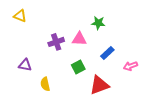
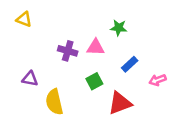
purple cross: (56, 42) -> (68, 51), turned 35
yellow semicircle: (45, 84) -> (54, 102), size x1.5

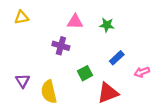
yellow triangle: (24, 19) -> (22, 17), turned -32
pink triangle: (96, 47) -> (75, 22), moved
purple triangle: (30, 79) -> (23, 81), moved, turned 48

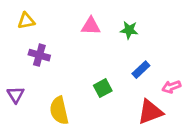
purple cross: (61, 46) -> (39, 55), moved
purple triangle: (23, 81) -> (16, 95), moved
red triangle: (108, 93) -> (150, 112), moved

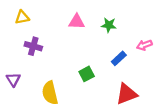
pink arrow: (171, 87) -> (144, 45), moved

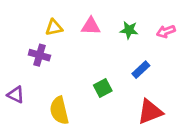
yellow triangle: (22, 17) -> (54, 27), moved
pink arrow: (144, 45) -> (166, 31), moved
purple triangle: (13, 79) -> (16, 95), turned -32

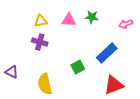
green star: (129, 30) -> (92, 17), moved
purple cross: (39, 55) -> (40, 42), moved
blue rectangle: (141, 70) -> (107, 53), size x1.5

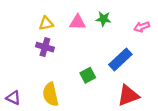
purple triangle: (12, 72) -> (13, 98), moved

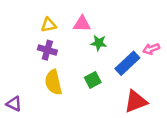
green star: (103, 19) -> (99, 43), moved
pink arrow: (142, 27) -> (151, 49), moved
yellow semicircle: (51, 94) -> (53, 82), moved

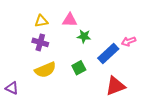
yellow semicircle: (53, 82) -> (45, 70), turned -100

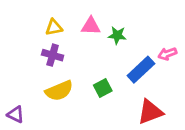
green star: (84, 36) -> (117, 35), moved

